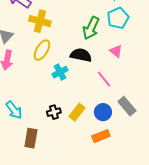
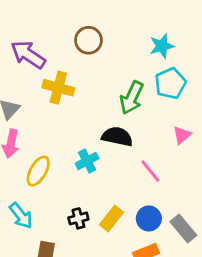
yellow ellipse: (42, 50) -> (38, 171), moved
pink triangle: (116, 51) -> (182, 135), moved, turned 40
gray rectangle: (127, 106) -> (183, 229), moved

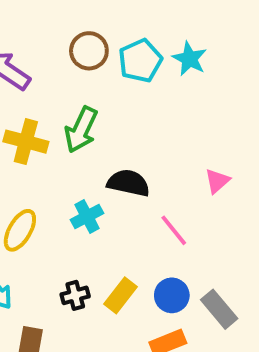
cyan star: (162, 46) -> (190, 59), turned -30
cyan pentagon: (170, 83) -> (140, 61), moved
yellow cross: (58, 88) -> (26, 142), moved
green arrow: (132, 98) -> (81, 130), moved

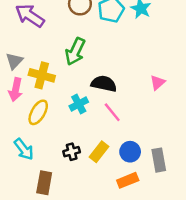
yellow cross: (26, 142) -> (42, 75), moved
pink line: (174, 230) -> (112, 112), moved
gray rectangle: (219, 309) -> (159, 160), turned 30

